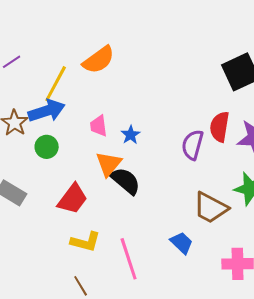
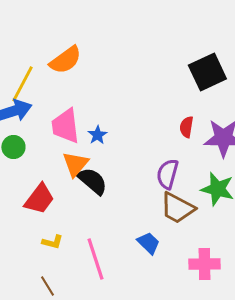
pink trapezoid: (99, 126) -> (65, 126), size x1.6
red semicircle: (220, 127) -> (186, 127), size x0.7
purple semicircle: (193, 145) -> (167, 174), moved
yellow L-shape: (86, 242) -> (52, 242), size x0.7

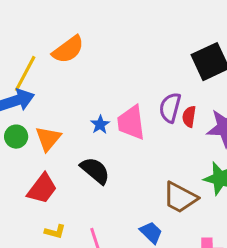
pink trapezoid: (65, 126) -> (131, 123), moved
orange triangle: (75, 164) -> (48, 139), moved
purple semicircle: (167, 174) -> (170, 108), moved

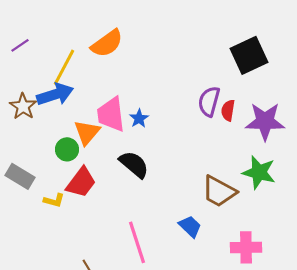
pink trapezoid: (131, 123) -> (111, 114), moved
green circle: (16, 137) -> (67, 149), moved
yellow L-shape: (55, 232) -> (54, 200), moved

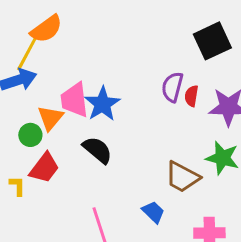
orange semicircle: (107, 43) -> (46, 29), moved
blue star: (139, 118) -> (102, 104), size x1.8
yellow L-shape: (54, 200) -> (17, 186), turned -105

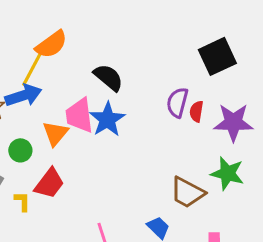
green circle: (30, 135) -> (20, 150), moved
black semicircle: (97, 150) -> (108, 77), moved

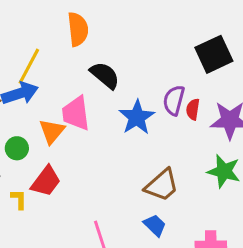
orange semicircle: (51, 44) -> (78, 29), moved, turned -60
blue star: (107, 119) -> (137, 117), moved
brown trapezoid: (187, 192) -> (162, 185), moved, turned -69

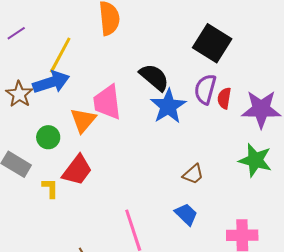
black square: (214, 54) -> (212, 43), moved, turned -33
black semicircle: (105, 75) -> (154, 77), moved
brown trapezoid: (162, 185) -> (193, 174), size x0.6

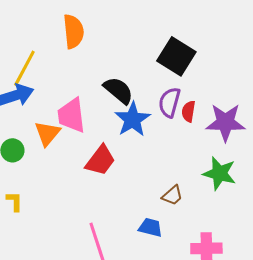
red trapezoid: (77, 170) -> (100, 160), moved
brown trapezoid: (193, 174) -> (172, 195), moved
blue trapezoid: (186, 214) -> (150, 227), turned -30

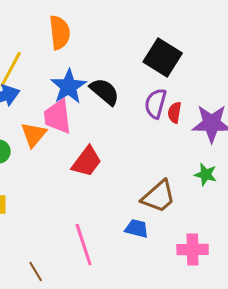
blue star: (132, 119) -> (69, 87), moved
green star: (219, 173) -> (206, 175), size x0.7
brown trapezoid: (172, 195) -> (159, 197), size x1.6

